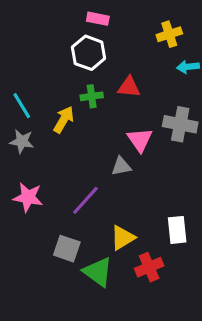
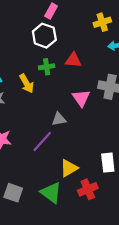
pink rectangle: (98, 19) -> (51, 11), turned -72
yellow arrow: (64, 120) -> (27, 83), turned 120
gray triangle: (121, 166) -> (59, 119), moved
gray square: (67, 249) -> (13, 193), moved

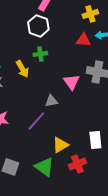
red triangle: (73, 60) -> (83, 40), moved

